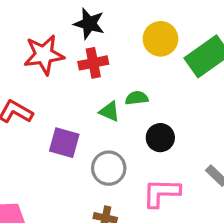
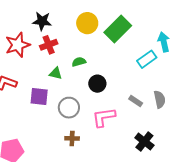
green triangle: (109, 111) -> (56, 73), moved

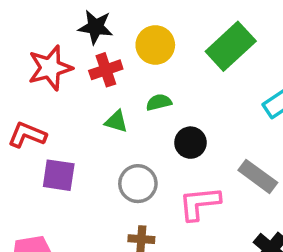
yellow circle: (87, 23) -> (155, 45), moved
purple square: (39, 97) -> (59, 175), moved
gray rectangle: (136, 101) -> (258, 176), size x1.5

